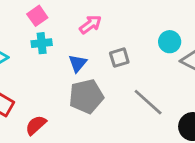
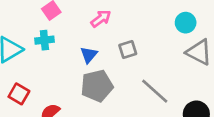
cyan circle: (170, 42) -> (186, 23), moved
cyan cross: (42, 43) -> (44, 40), moved

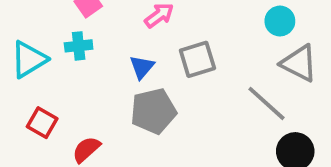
gray square: (128, 50) -> (197, 59), size x1.4
gray line: (155, 91) -> (266, 103), moved

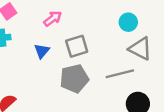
gray line: (266, 103) -> (120, 74), turned -56
gray pentagon: (153, 111) -> (74, 79), moved

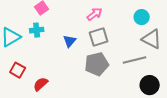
pink arrow: (53, 19) -> (95, 14), moved

